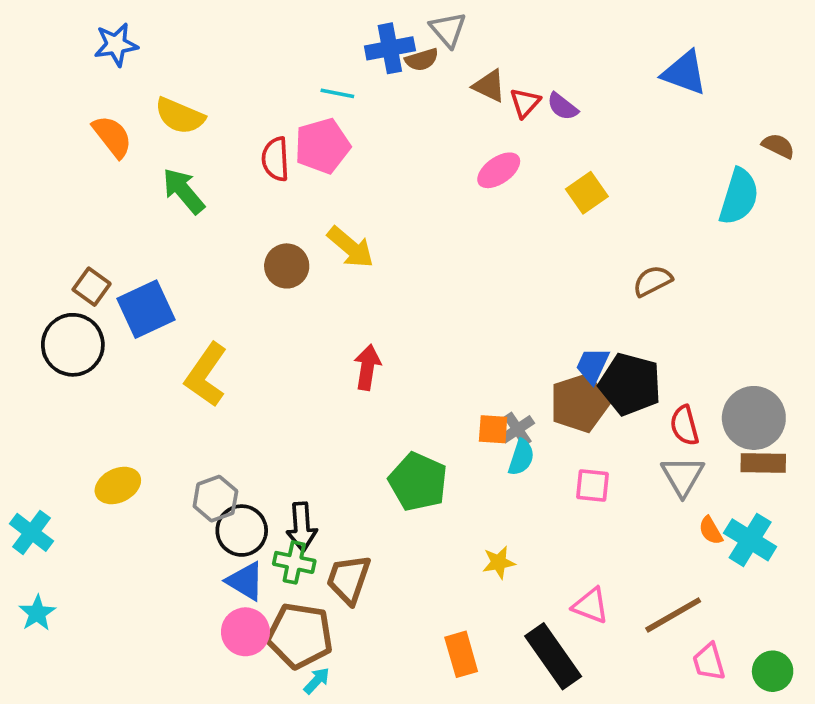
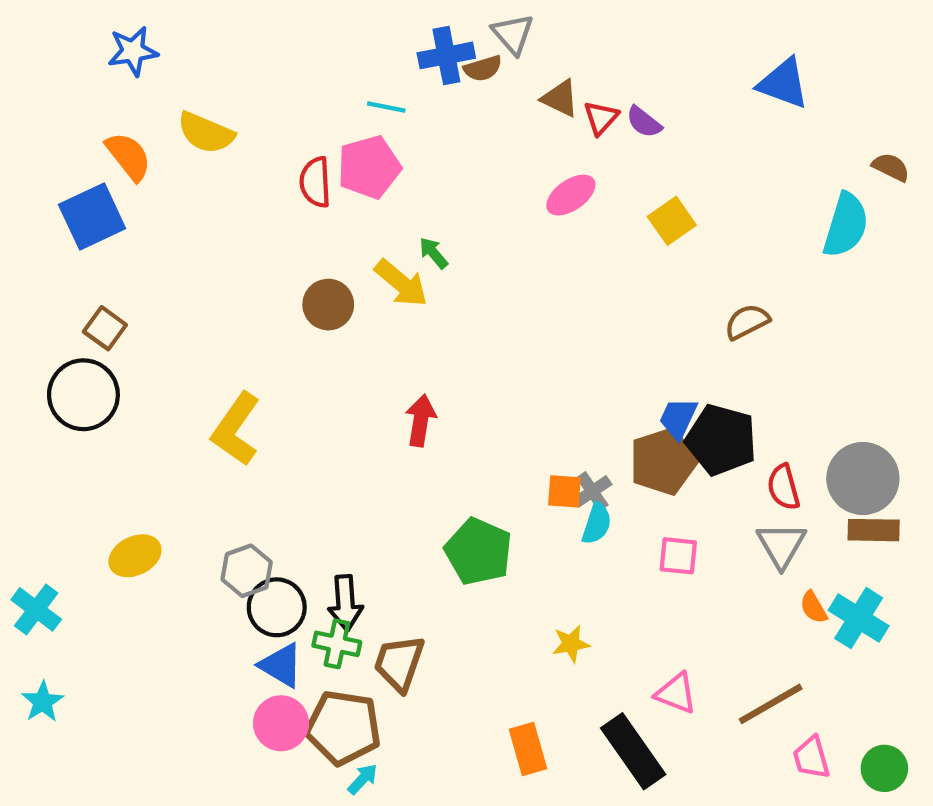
green arrow: (184, 191) -> (433, 253), moved, size x0.6
blue square: (146, 309) -> (92, 217), moved

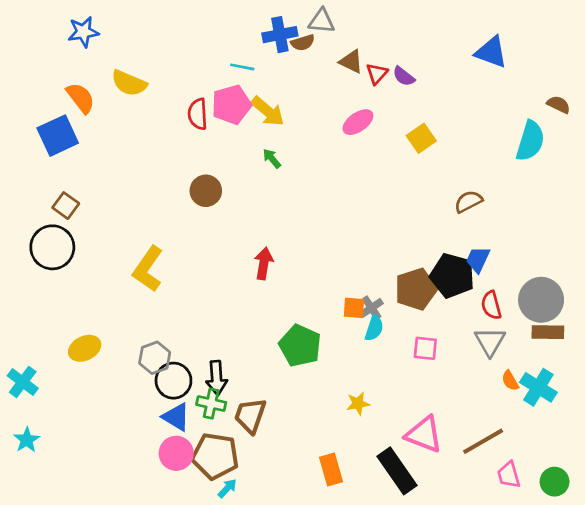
gray triangle: (513, 34) -> (322, 21), turned -44
yellow arrow: (401, 283) -> (268, 111), moved
blue trapezoid: (678, 418) -> (478, 259), moved
pink triangle: (676, 693) -> (424, 434), size x1.4

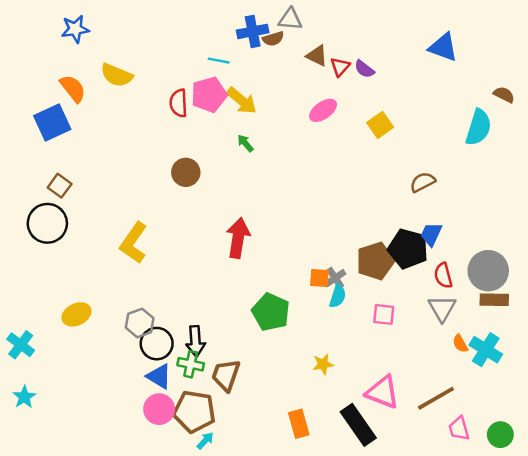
red arrow: (264, 263) -> (238, 238), size x1.4

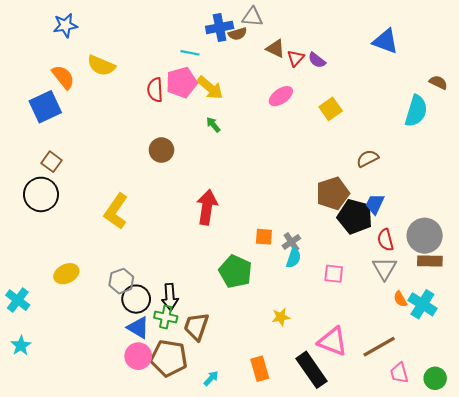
brown pentagon: (375, 261) -> (333, 193), moved
orange square: (319, 278) -> (264, 237), moved
cyan arrow: (205, 441) -> (211, 378), moved

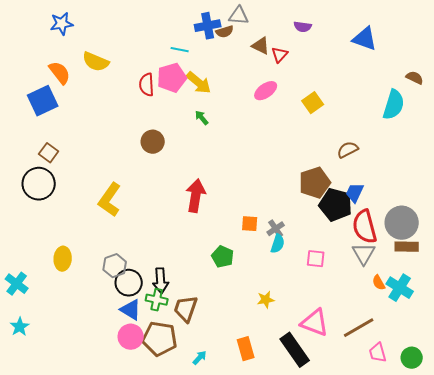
purple semicircle: (317, 60) -> (303, 27), moved, turned -30
red semicircle: (385, 240) -> (365, 227), size x1.6
green pentagon: (235, 272) -> (223, 257), size x0.7
yellow ellipse: (66, 274) -> (63, 259), turned -60

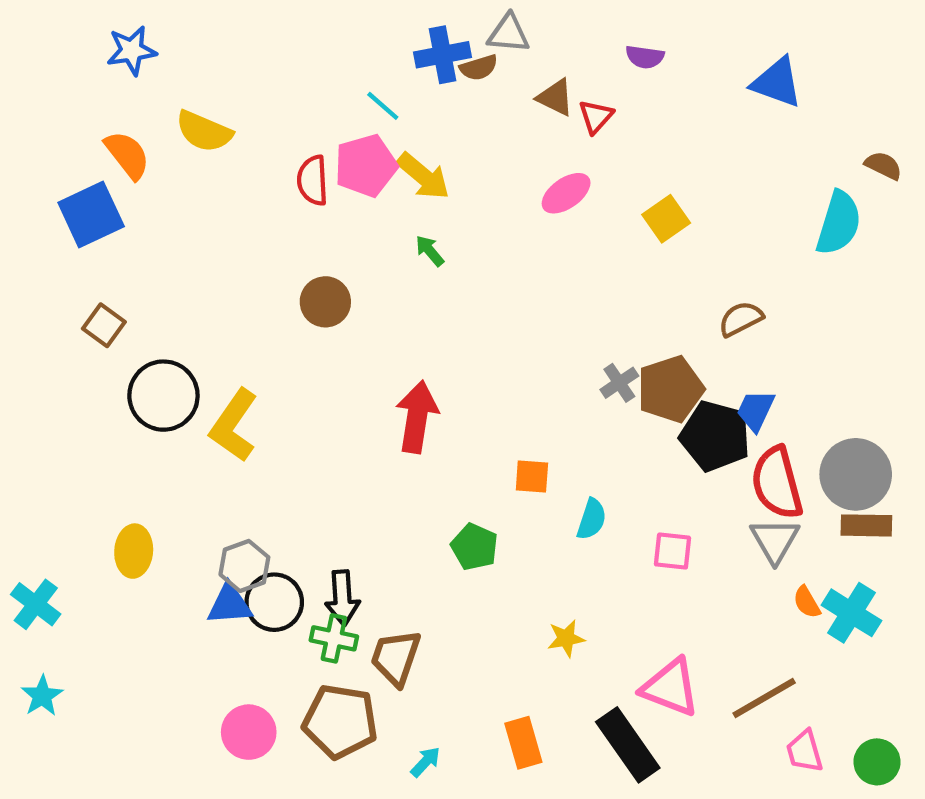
cyan line: (180, 50) -> (383, 106), turned 30
black circle: (39, 184) -> (163, 396), moved
gray cross: (276, 229) -> (619, 383), moved
blue triangle: (131, 310) -> (230, 604), moved, turned -35
pink circle: (131, 337) -> (249, 732), moved

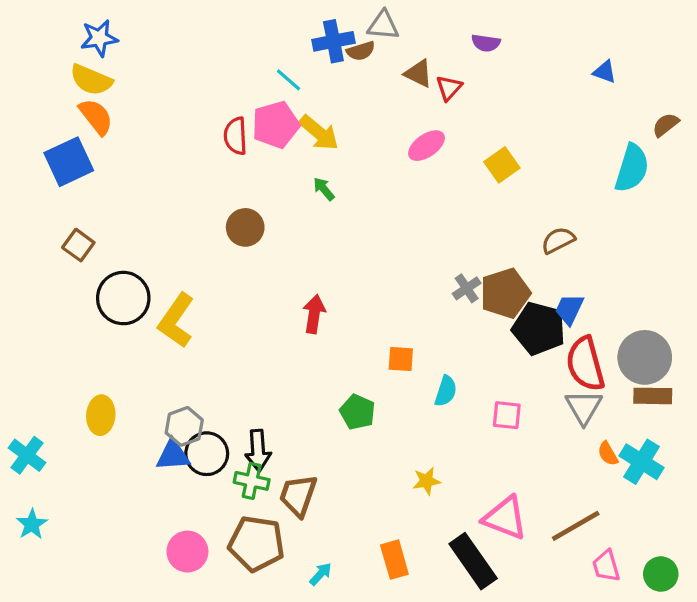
blue triangle: (777, 82) -> (605, 72), moved, size x0.6
yellow semicircle: (204, 131) -> (91, 80), moved
brown semicircle: (883, 166) -> (666, 125), turned -64
red arrow: (417, 417) -> (314, 314), size x0.7

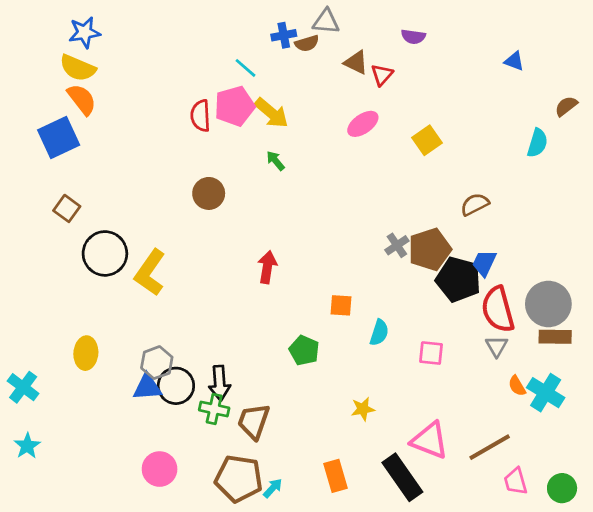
blue cross: (333, 41) -> (284, 35), size x0.7
cyan semicircle: (632, 168) -> (537, 143), size x0.7
gray triangle: (584, 407) -> (497, 346), size x0.7
brown pentagon: (256, 544) -> (239, 479), moved

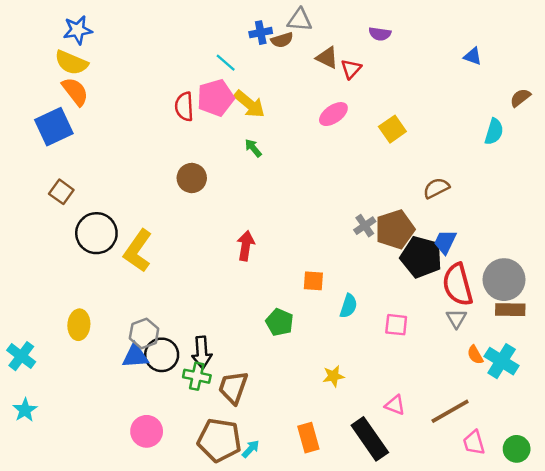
pink triangle: (430, 440) -> (395, 405), size x0.6

